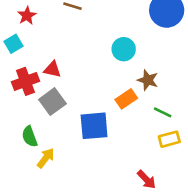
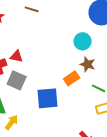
cyan circle: (124, 49) -> (83, 41), moved
gray square: (52, 102) -> (17, 80), turned -30

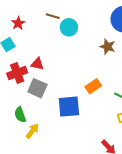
cyan circle: (83, 41) -> (69, 27), moved
brown star: (88, 64) -> (108, 47), moved

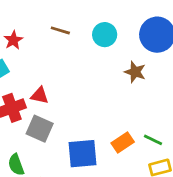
cyan circle: (69, 27) -> (105, 35), moved
orange rectangle: (93, 86) -> (123, 143), moved

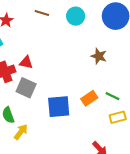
brown star: (135, 72) -> (99, 56), moved

